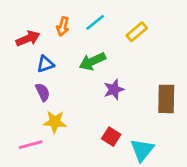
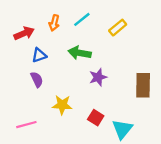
green arrow: (92, 61) -> (80, 53), turned 35
yellow star: (55, 122) -> (62, 105), moved

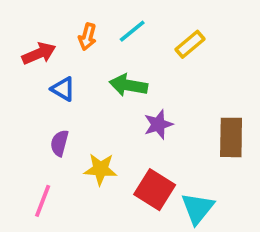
blue triangle: (39, 55) -> (63, 89), turned 49
purple semicircle: (37, 80) -> (59, 143), moved, turned -140
red square: (96, 118) -> (155, 190), size x1.5
pink line: (26, 125) -> (43, 201), turned -54

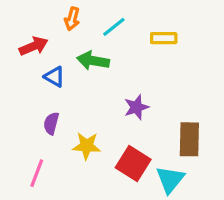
orange arrow: (87, 37) -> (72, 19), moved
yellow rectangle: (190, 44) -> (164, 38), turned 40
green arrow: (128, 85) -> (93, 61), moved
brown rectangle: (231, 137) -> (189, 139), moved

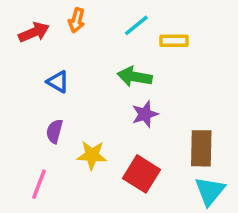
cyan line: (114, 27) -> (136, 25), moved
red arrow: (34, 46) -> (34, 32), moved
green arrow: (93, 61) -> (135, 77), moved
cyan triangle: (170, 180) -> (210, 191), moved

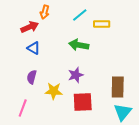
red arrow: (34, 32) -> (30, 27), moved
purple star: (145, 114) -> (76, 75), moved
red square: (141, 174) -> (83, 102), turned -35

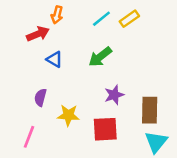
yellow rectangle: (102, 24) -> (129, 19), moved, turned -35
green arrow: (79, 45) -> (100, 57), turned -48
blue triangle: (34, 48) -> (54, 59), moved
purple star: (76, 75) -> (114, 95), moved

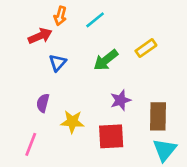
cyan line: (101, 19) -> (95, 20), moved
yellow rectangle: (129, 19) -> (146, 48), moved
blue triangle: (54, 59) -> (58, 63), turned 42

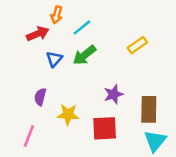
cyan line: (95, 20) -> (82, 27), moved
green arrow: (106, 60) -> (84, 55), moved

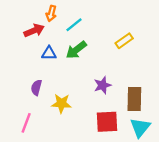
blue triangle: (54, 59) -> (49, 53), turned 49
red square: (105, 128) -> (107, 122), moved

